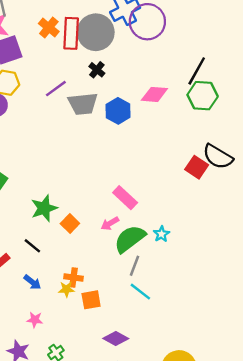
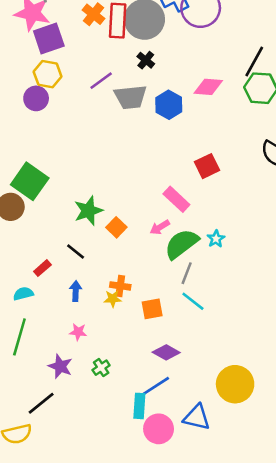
red square: (197, 167) -> (207, 166), moved, turned 30
blue arrow: (32, 282) -> (76, 291), turned -126
orange square: (91, 300) -> (152, 309), moved

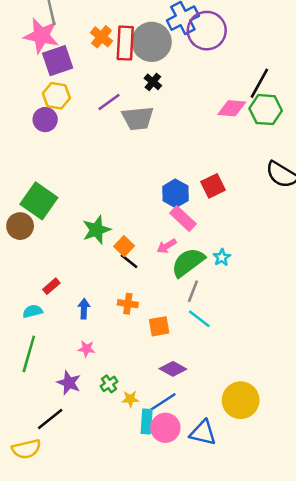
pink diamond: (208, 87) -> (232, 108), moved
blue hexagon: (169, 105) -> (175, 193), moved
black line: (76, 252) -> (129, 261), moved
yellow star: (113, 299) -> (130, 399), moved
pink circle: (159, 429) -> (165, 428), moved

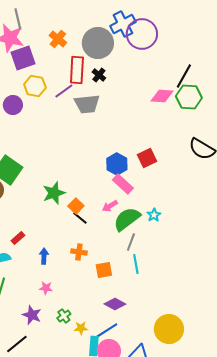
red rectangle: (125, 43) -> (77, 70), moved
yellow hexagon: (56, 96) -> (35, 86), moved
cyan line: (199, 319) -> (136, 264), turned 42

